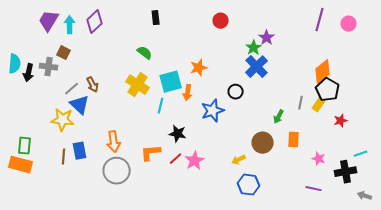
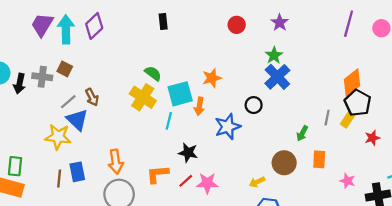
cyan arrow: (70, 25) -> (66, 29), size x1.4
purple star: (267, 38) -> (280, 23), moved
brown square: (64, 53) -> (65, 69), moved
green semicircle: (145, 53) -> (153, 73), moved
pink star: (195, 161) -> (207, 183), turned 30

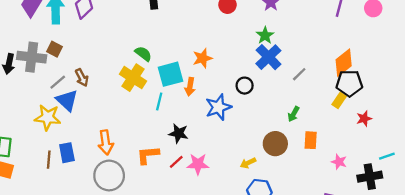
gray cross: (42, 77) -> (32, 57), size x1.4
black pentagon: (358, 103) -> (349, 83), turned -30
gray line: (327, 118) -> (299, 74), moved, turned 35

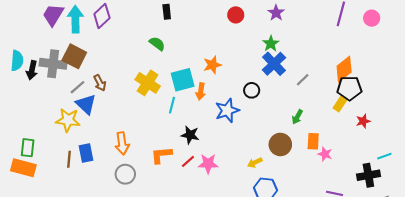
brown square: (54, 49) -> (74, 56), size x1.6
green semicircle: (143, 54) -> (157, 44), moved
pink star: (339, 162) -> (325, 154), moved
gray circle: (109, 175) -> (125, 174), size x0.7

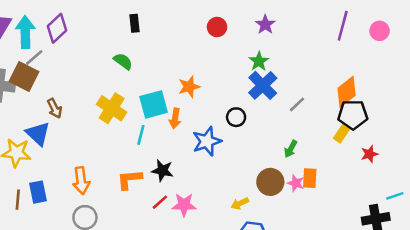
gray line: (78, 87) -> (34, 57), moved
pink star: (325, 154) -> (296, 183), moved
orange L-shape: (161, 155) -> (129, 179), moved

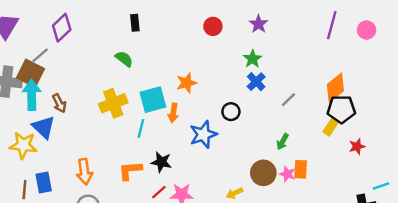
cyan arrow: (25, 32) -> (32, 95), moved
blue cross: (263, 85) -> (256, 82), size x0.7
yellow cross: (112, 108) -> (113, 103), turned 36

